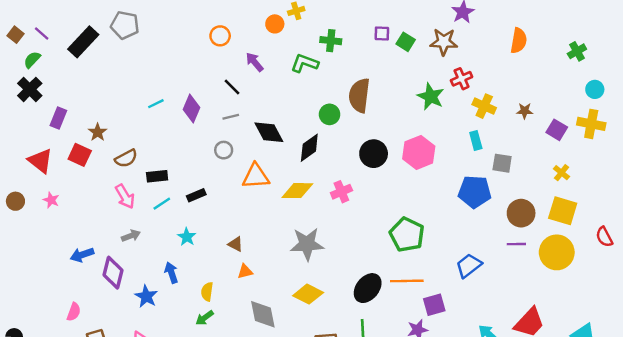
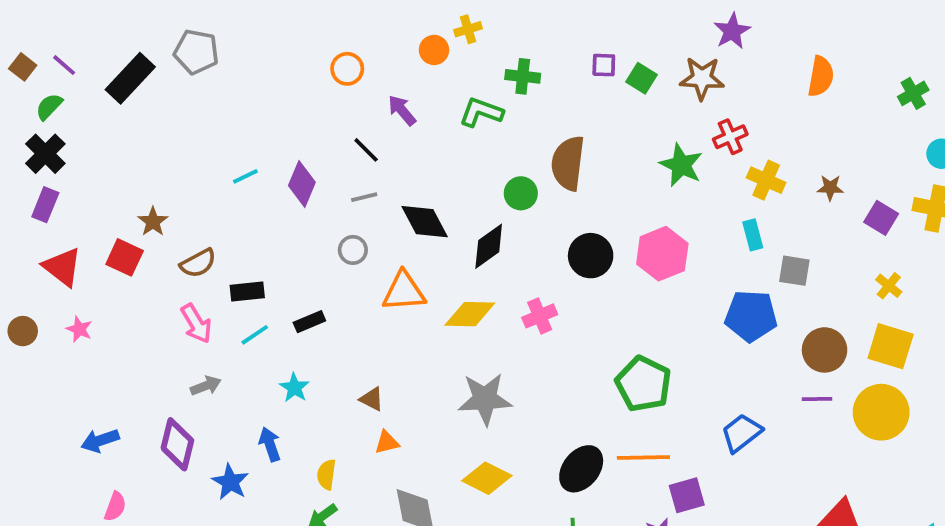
purple rectangle: (58, 118) -> (45, 205), moved
blue arrow: (82, 255) -> (100, 441), moved

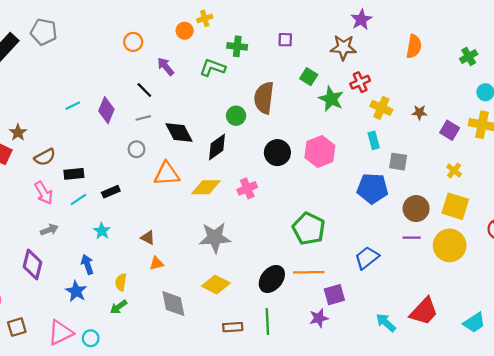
green square: (642, 78) -> (309, 77), moved
blue star: (230, 482) -> (76, 291), moved

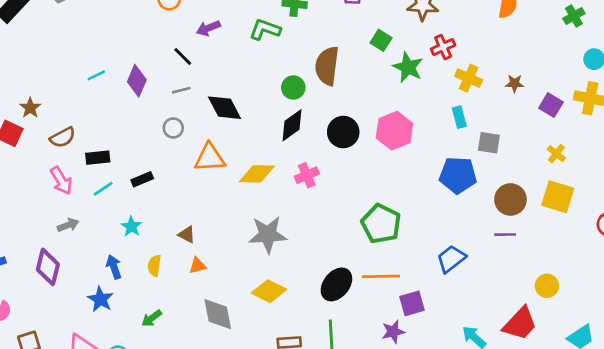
purple arrow: (166, 67) -> (208, 28), turned -72
black diamond: (217, 147) -> (292, 125), moved
yellow circle: (450, 245) -> (547, 286), moved, size x0.6
yellow semicircle: (121, 282) -> (154, 266), moved

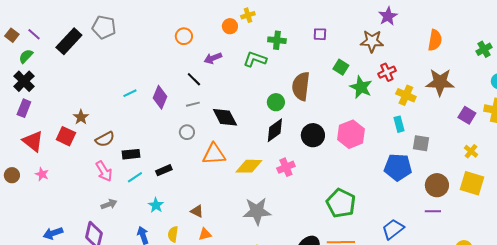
brown star: (515, 83) -> (440, 82), moved, size x2.0

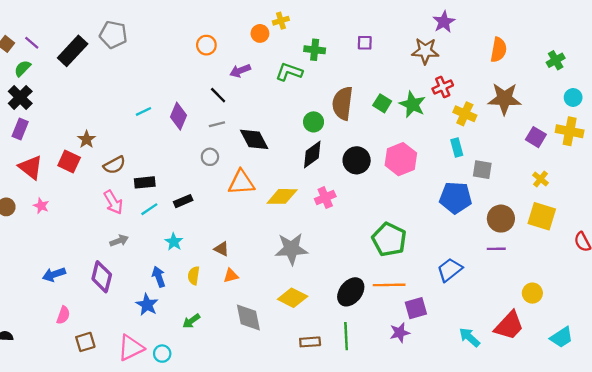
green square: (341, 67) -> (382, 103), moved

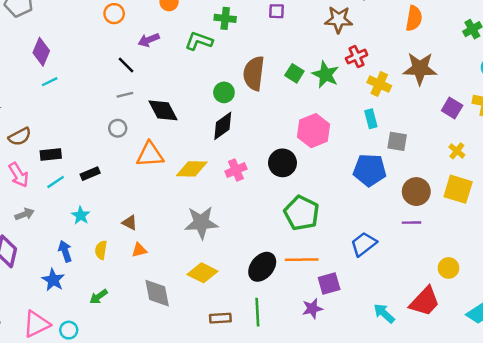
purple diamond: (178, 116) -> (41, 52), moved
black circle: (357, 160) -> (283, 163), moved

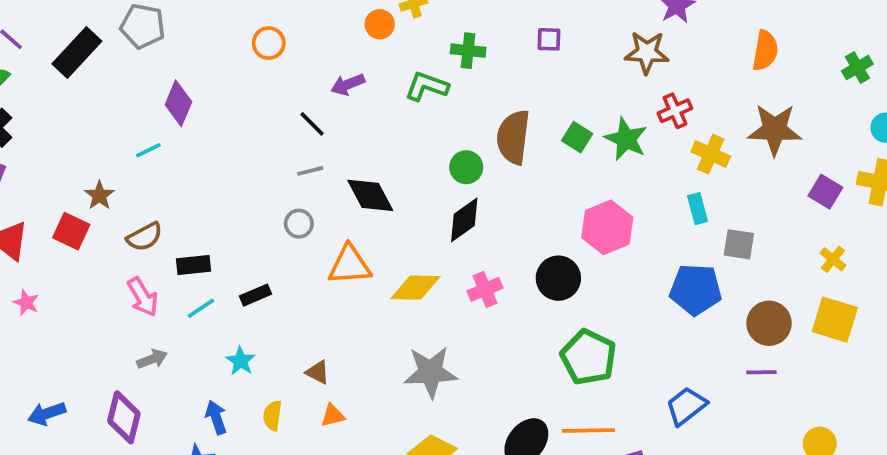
orange circle: (114, 14) -> (269, 43), moved
cyan line: (50, 82) -> (148, 150), moved

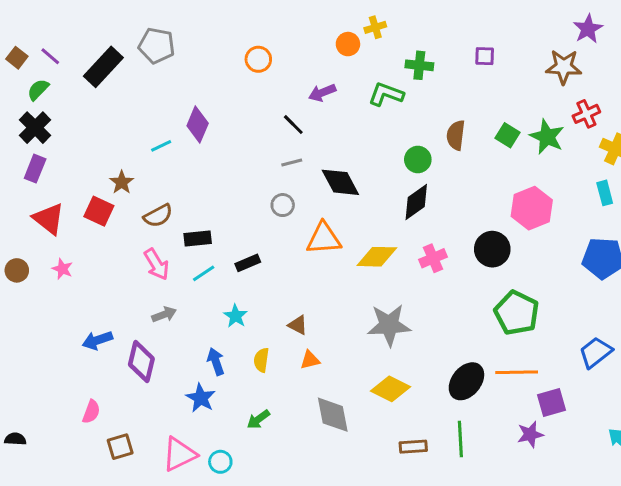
purple diamond: (178, 103) -> (198, 125), moved
brown semicircle: (513, 137) -> (456, 135), size x0.7
blue arrow: (47, 414) -> (97, 340), moved

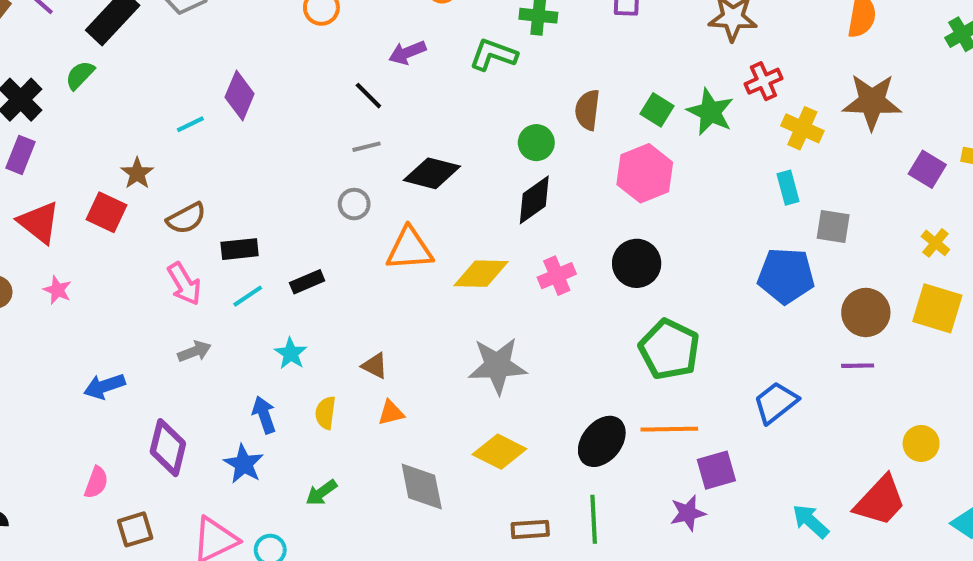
green semicircle: (38, 90) -> (80, 75), moved
black diamond: (340, 182) -> (432, 173), turned -48
pink hexagon: (532, 208) -> (645, 173), moved
purple diamond: (141, 362) -> (168, 448), moved

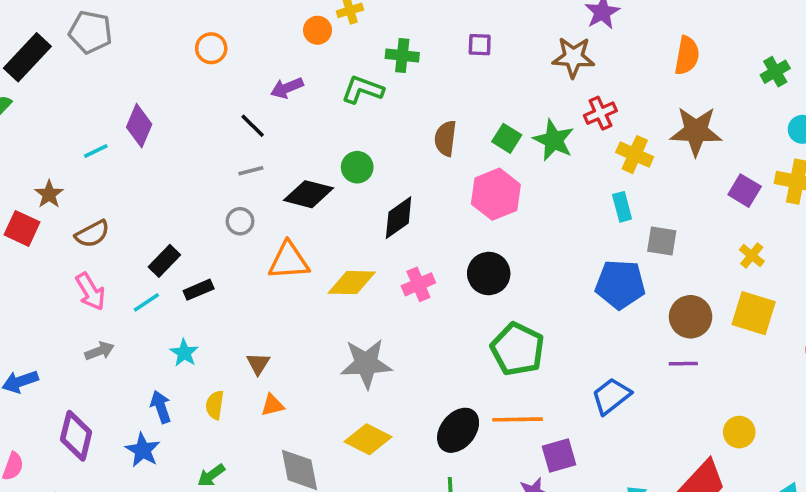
green circle: (536, 143) -> (357, 167), moved
black rectangle: (240, 249) -> (164, 261), moved, turned -40
brown triangle: (375, 366) -> (258, 364), turned 35

